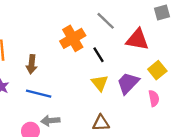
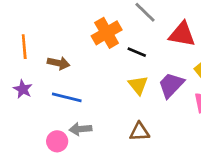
black line: (99, 55) -> (137, 52), turned -35
brown arrow: (32, 64) -> (59, 63), turned -84

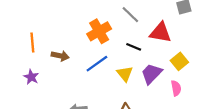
black line: (137, 52) -> (134, 47), moved
blue line: (67, 97) -> (97, 64), moved, turned -50

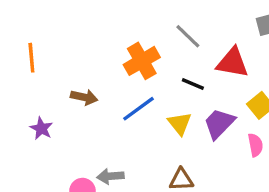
orange line: (32, 42) -> (31, 58), moved

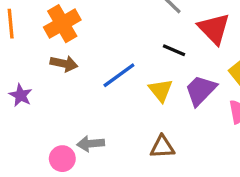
orange cross: (142, 61) -> (62, 24), moved
red triangle: (232, 63) -> (214, 29), turned 36

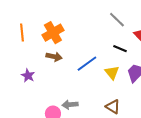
brown triangle: (162, 147) -> (113, 107), turned 35

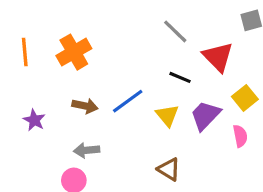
brown arrow: (54, 57) -> (85, 106), moved
gray arrow: (70, 105) -> (87, 150), moved

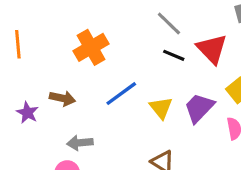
orange cross: (74, 52) -> (91, 47), moved
black line: (180, 77) -> (174, 55), moved
brown arrow: (85, 106) -> (62, 98), moved

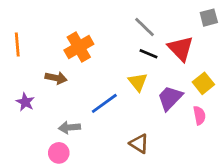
blue line: (121, 94) -> (104, 103), moved
brown arrow: (62, 98) -> (56, 78), moved
yellow triangle: (161, 108) -> (138, 82), moved

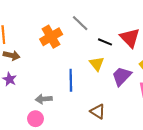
gray line: (145, 27) -> (80, 23), moved
brown arrow: (56, 78) -> (12, 55), moved
blue line: (104, 103) -> (71, 80), turned -55

